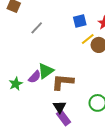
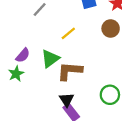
yellow line: (88, 39) -> (68, 33), moved
purple semicircle: (35, 77) -> (23, 55), moved

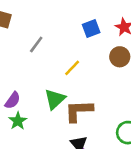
purple semicircle: (23, 55) -> (13, 100), moved

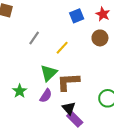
gray line: (36, 45) -> (34, 38), moved
purple semicircle: (13, 100) -> (46, 96), moved

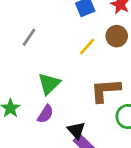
yellow line: (62, 48) -> (87, 46), moved
brown L-shape: (68, 82) -> (105, 90), moved

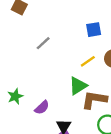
green triangle: (49, 84) -> (78, 86), moved

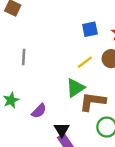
gray line: (43, 43) -> (24, 57), moved, turned -42

